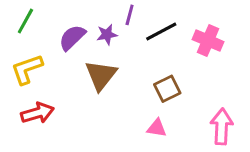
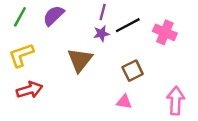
purple star: (107, 34) -> (101, 34), moved
purple semicircle: (72, 38) -> (53, 16), moved

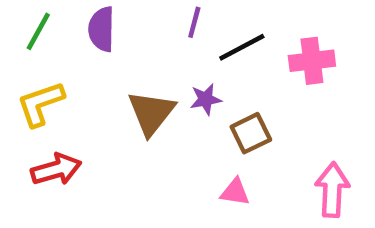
purple semicircle: (53, 16) -> (102, 29), turned -45
pink cross: (165, 32) -> (312, 61), turned -30
purple star: (101, 34) -> (206, 99), moved

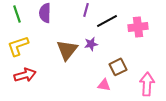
green line: (38, 31) -> (17, 14), turned -48
brown square: (251, 133) -> (118, 67), moved

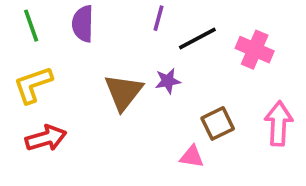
pink cross: (138, 27) -> (255, 50), turned 30
pink arrow: (147, 84) -> (279, 123), moved

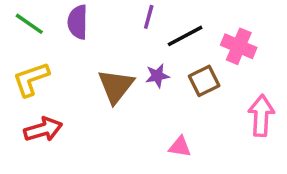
green line: (31, 26) -> (29, 24), turned -36
brown square: (218, 123) -> (204, 81), moved

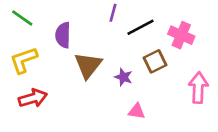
purple semicircle: (78, 22) -> (63, 35), moved
purple star: (157, 76) -> (123, 77), moved, turned 30

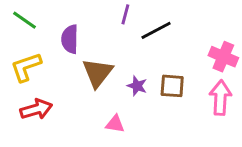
pink cross: (181, 35) -> (223, 57), moved
brown square: (155, 61) -> (172, 86), moved, turned 30
pink triangle: (137, 111) -> (115, 124), moved

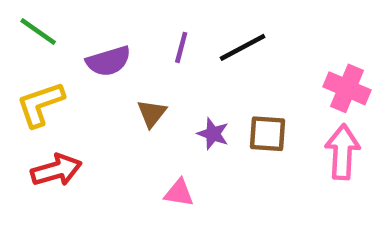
purple line: (125, 14) -> (181, 47), moved
purple semicircle: (70, 39) -> (108, 61), turned -108
brown triangle: (98, 73) -> (152, 113), size x0.6

